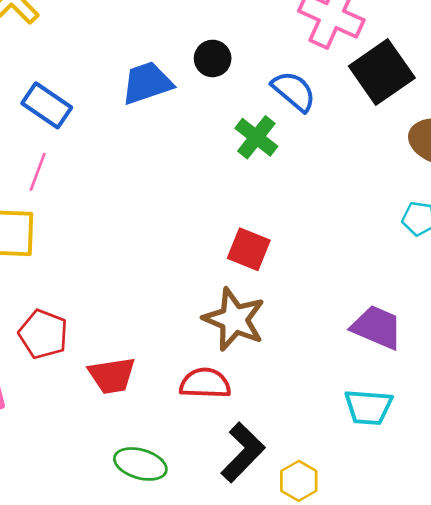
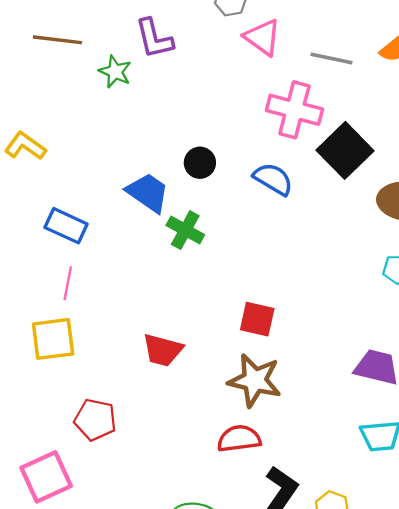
blue trapezoid: (147, 83) -> (148, 193), turned 63
green cross: (256, 137) -> (185, 230), moved
red trapezoid: (112, 375) -> (163, 350), moved, turned 33

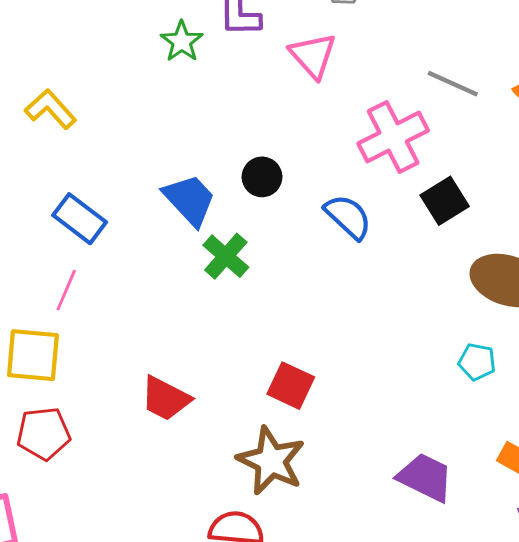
pink triangle: (262, 37) -> (313, 56), moved
pink cross: (294, 110) -> (393, 137), turned 36
black square: (345, 150) -> (445, 201), size x0.7
red pentagon: (95, 420) -> (44, 434), moved, turned -30

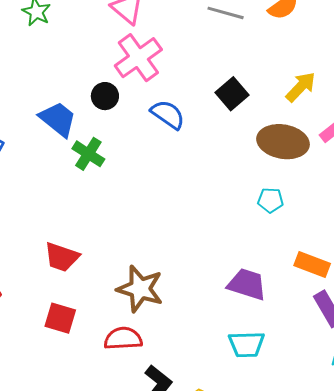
pink cross: (393, 137) -> (138, 58), moved
red square: (291, 386) -> (60, 318), moved

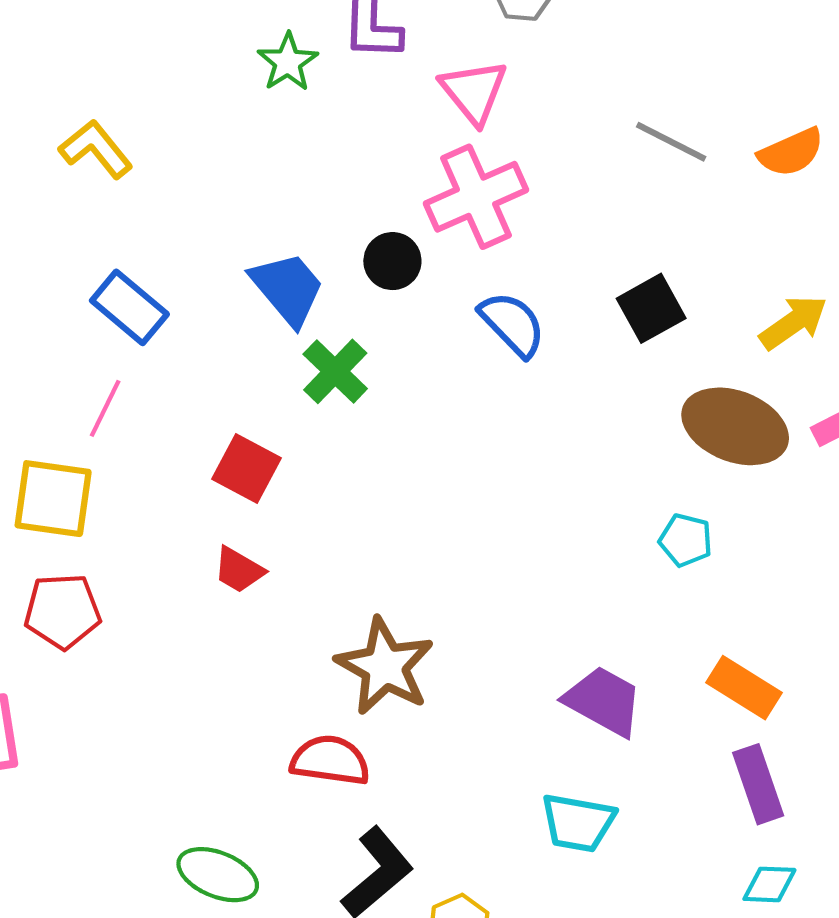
red trapezoid: (62, 257) -> (239, 570), size x0.7
red square: (60, 318) -> (246, 468), moved

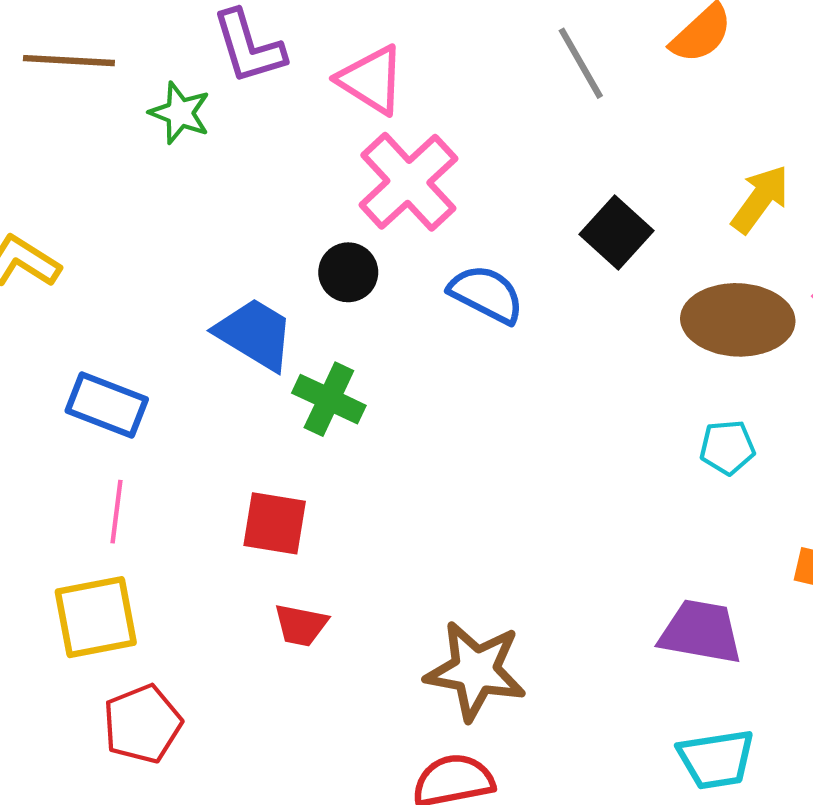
gray line: (671, 142) -> (581, 63), turned 52

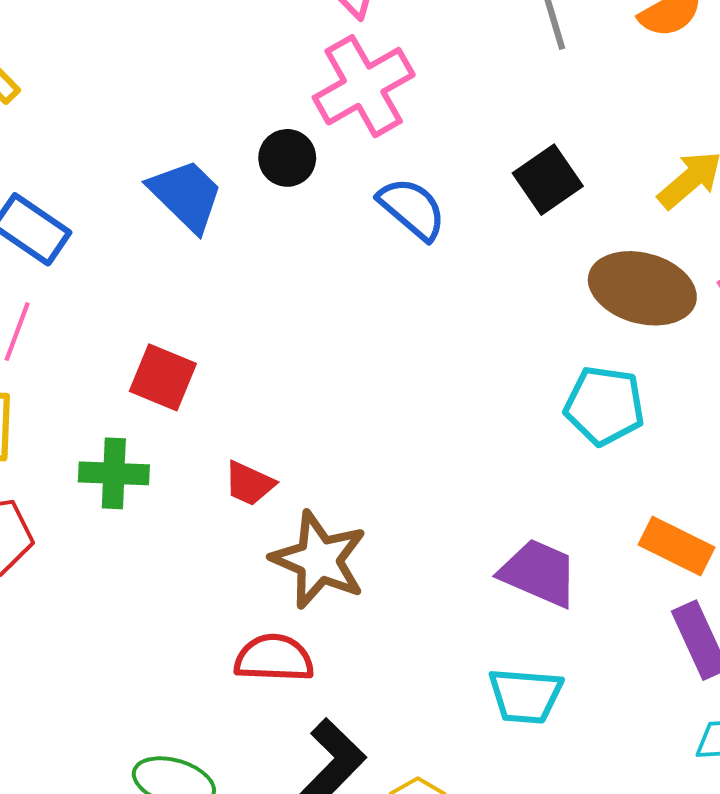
green cross: (329, 399) -> (114, 473), moved, turned -36
cyan pentagon: (727, 447) -> (604, 406), size x1.5
red trapezoid: (301, 625) -> (249, 483), moved

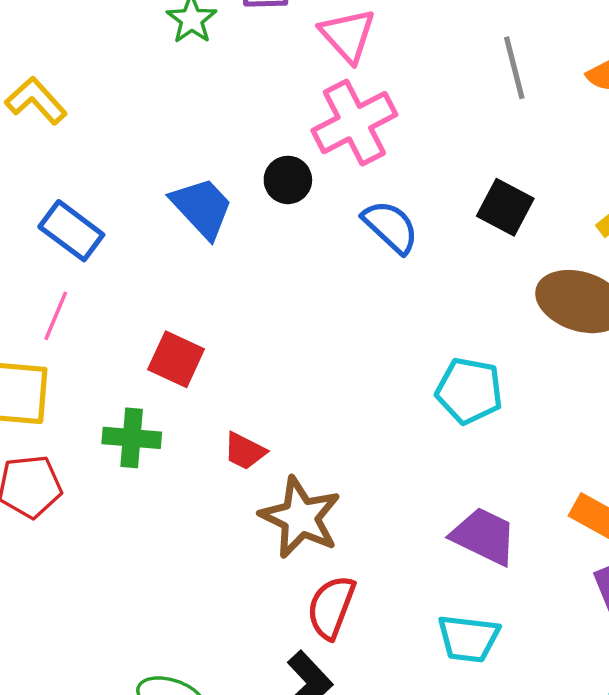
black square: (548, 180) -> (505, 207), turned -30
cyan pentagon: (604, 406) -> (469, 391), moved
red semicircle: (274, 658) -> (331, 607), moved, turned -74

